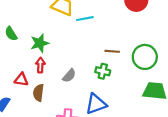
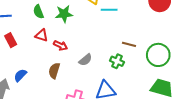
green star: (40, 43) -> (64, 14), moved
red arrow: (40, 65) -> (60, 45), turned 104
red triangle: (21, 80) -> (42, 35), moved

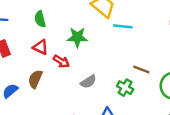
green star: (64, 14) -> (77, 37), moved
brown semicircle: (54, 71) -> (35, 79), moved

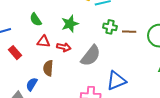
gray semicircle: (88, 82) -> (91, 56), size x1.6
green cross: (125, 88) -> (110, 27), moved

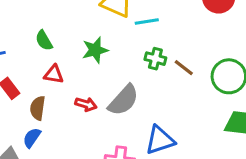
brown line: (129, 32) -> (184, 68), turned 32
red arrow: (64, 47) -> (86, 104), moved
brown semicircle: (48, 68) -> (38, 108), moved

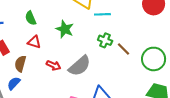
green star: (95, 50) -> (65, 29), turned 30

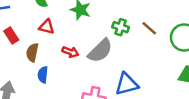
green cross: (105, 40) -> (121, 27), moved
blue semicircle: (14, 83) -> (43, 75), moved, turned -32

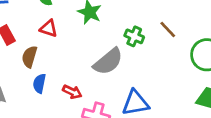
brown line: (149, 28) -> (168, 30), moved
red arrow: (70, 52) -> (72, 92), moved

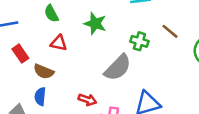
brown semicircle: (29, 57) -> (44, 71), turned -78
blue semicircle: (39, 83) -> (40, 97), moved

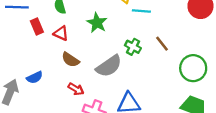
red rectangle: (20, 54) -> (37, 26), moved
brown semicircle: (44, 71) -> (70, 60), moved
blue semicircle: (40, 97) -> (35, 77), turned -133

